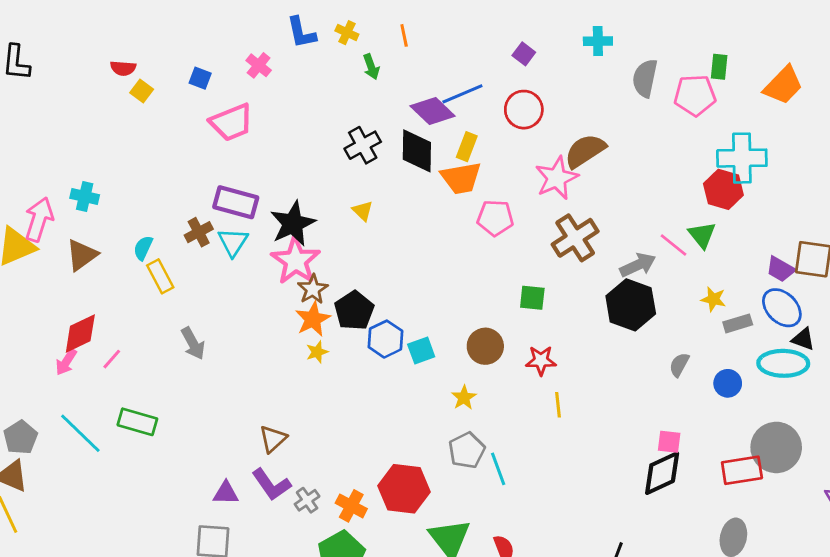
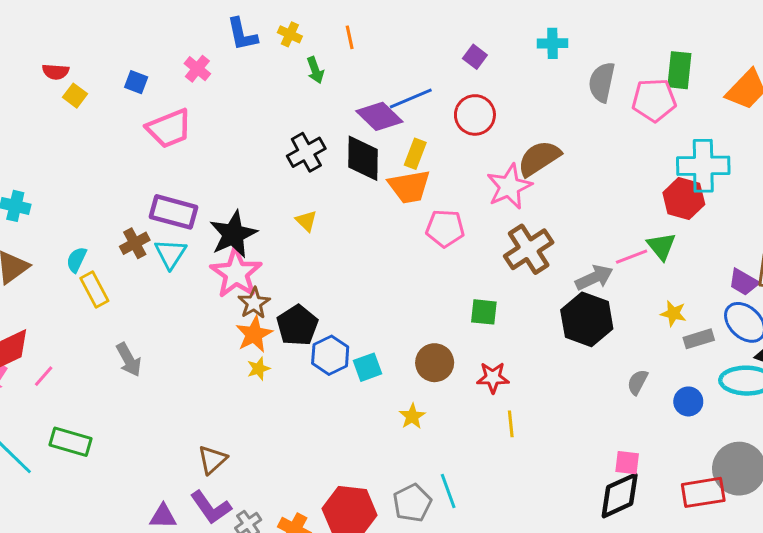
green rectangle: (719, 67) -> (679, 70), size x1.4
pink line: (673, 245) -> (632, 257), turned -60
gray pentagon: (467, 450) -> (412, 503), moved

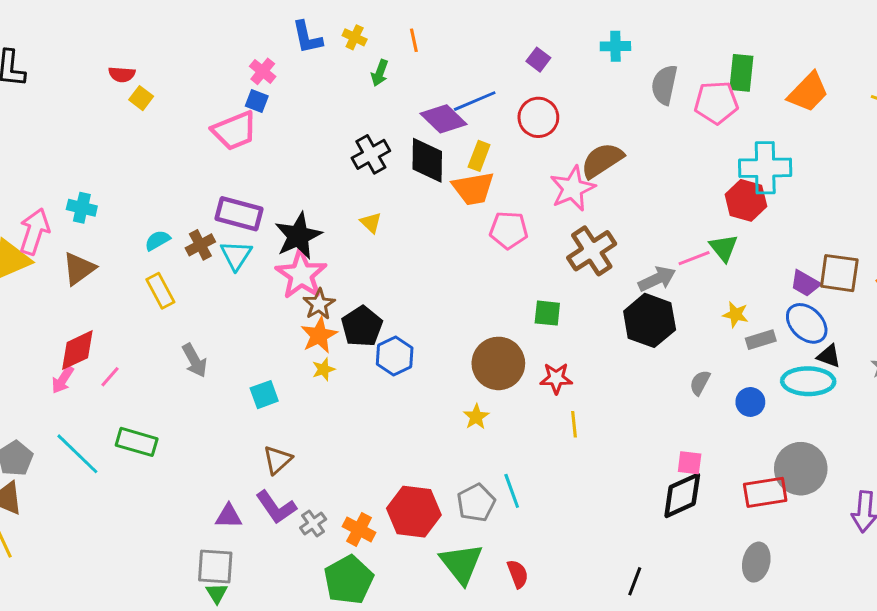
green arrow: (315, 70) -> (380, 73), turned 40
blue square: (136, 82) -> (257, 101), moved
cyan semicircle: (76, 260) -> (157, 240), moved, turned 35
brown circle: (435, 363) -> (498, 363), size x1.4
cyan square: (367, 367) -> (264, 395), moved

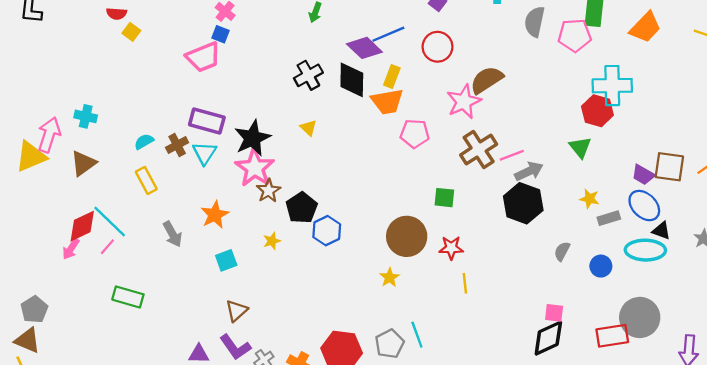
pink line: (694, 258) -> (512, 155), moved
orange star: (319, 335) -> (215, 215), moved
cyan line: (77, 454) -> (110, 222), moved

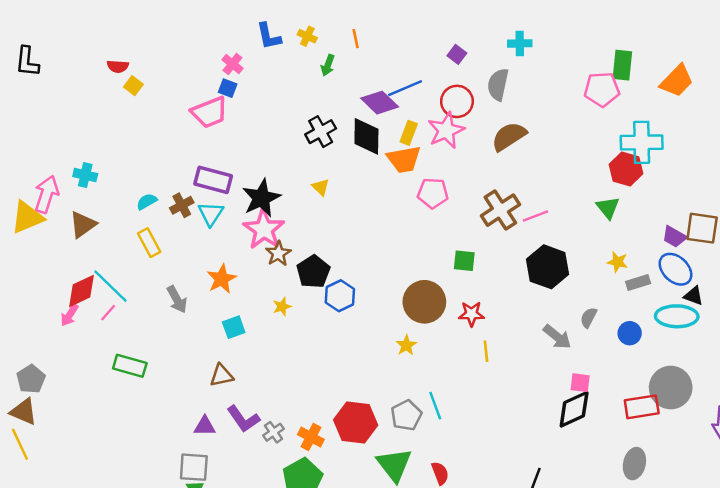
gray semicircle: (535, 22) -> (498, 85), moved
pink star: (464, 102) -> (446, 130), moved
gray arrow: (529, 171) -> (557, 337), moved, turned 64
brown triangle: (236, 311) -> (222, 375), moved, turned 30

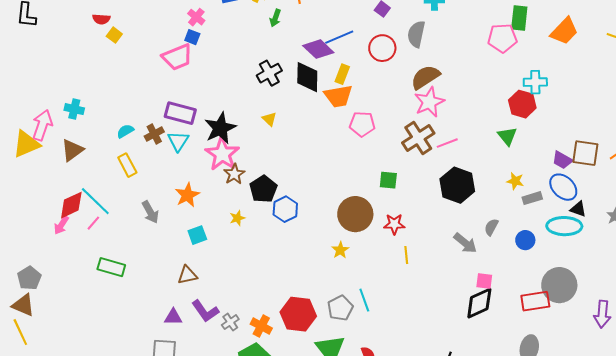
pink star: (446, 130) -> (429, 102), moved
cyan cross: (642, 142) -> (535, 82), size x0.7

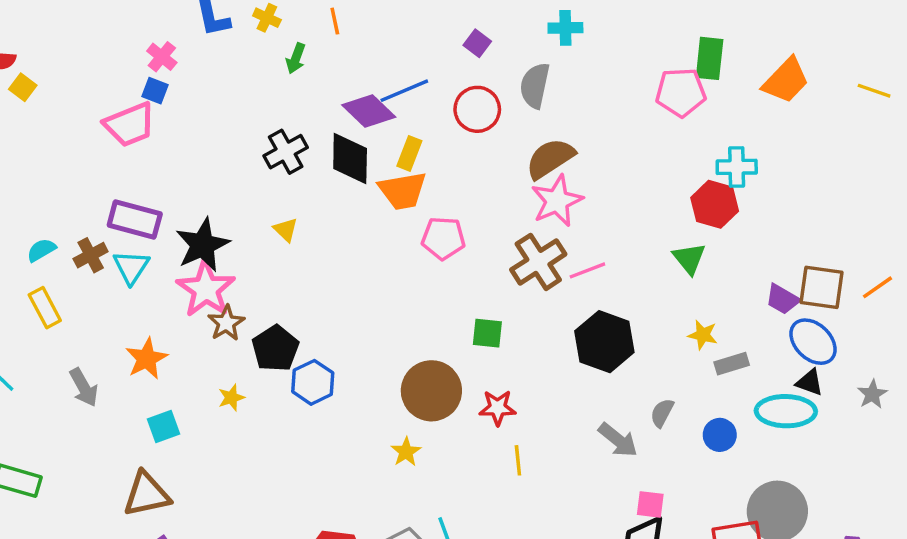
blue ellipse: (563, 187) -> (813, 342), moved
brown triangle: (187, 275) -> (147, 494), size x1.4

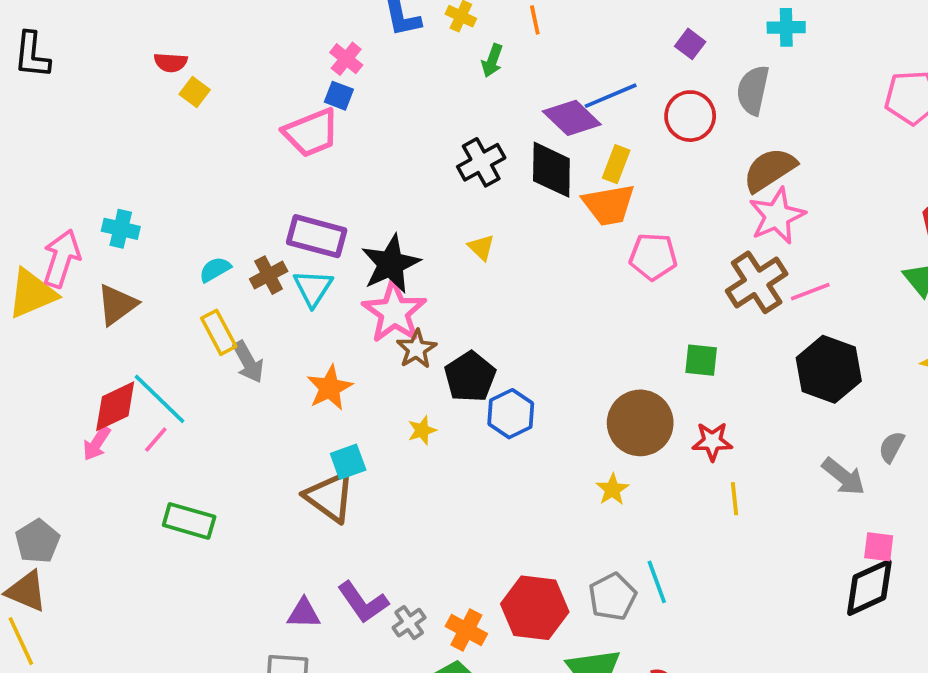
gray arrow: (84, 387) -> (248, 362), moved
brown triangle: (147, 494) -> (330, 497), moved, turned 48

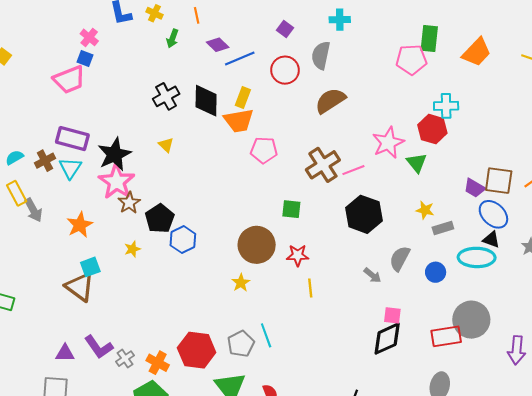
purple diamond: (572, 118) -> (218, 45), moved, size x0.7
pink star: (777, 216) -> (388, 143), moved
gray semicircle: (892, 447) -> (400, 259), size x1.4
gray arrow: (844, 477) -> (372, 275), size x0.7

